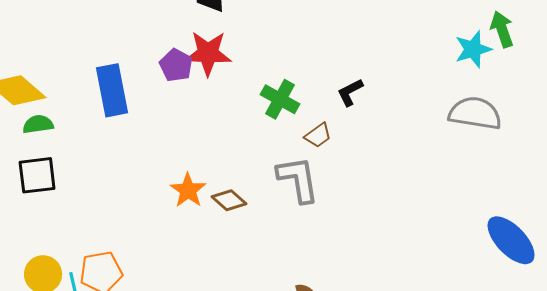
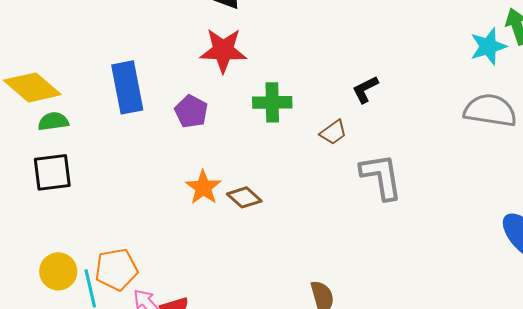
purple pentagon: (176, 65) -> (191, 111), moved
green cross: (280, 99) -> (272, 102), moved, turned -30
gray L-shape: (298, 179) -> (381, 176), moved

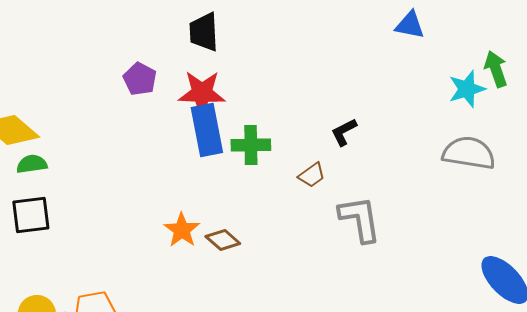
blue rectangle: (127, 87) -> (207, 130), moved
purple pentagon: (191, 111) -> (140, 79), moved

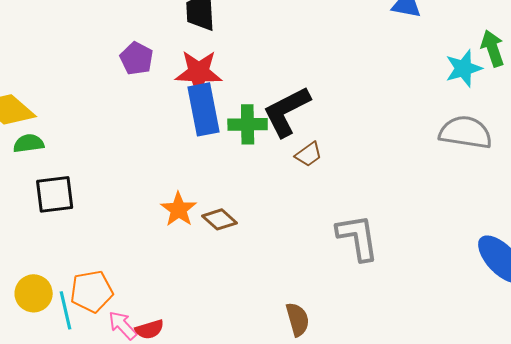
black L-shape: (344, 132) -> (287, 111), moved, size x1.8
black square: (31, 215) -> (55, 194), moved
gray L-shape: (360, 219) -> (358, 237), moved

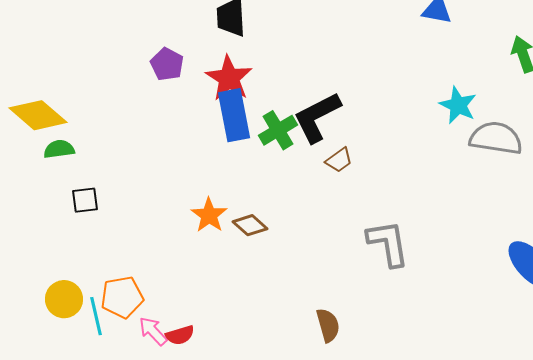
cyan star: (464, 68) -> (458, 105), moved, turned -30
red star: (199, 72) -> (229, 78), turned 30
green cross: (248, 124) -> (278, 130), turned -30
black square: (55, 194) -> (85, 200), size x0.7

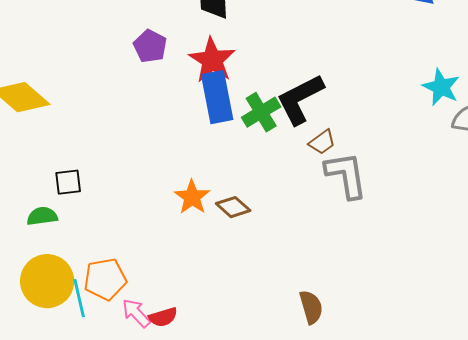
green semicircle: (59, 149) -> (42, 216), moved
gray L-shape: (388, 243) -> (346, 175), moved
yellow circle: (64, 299) -> (47, 281), size x1.4

